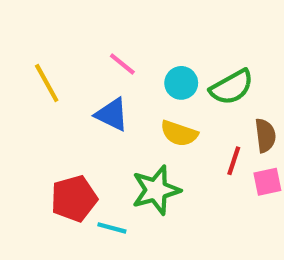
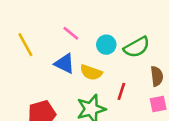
yellow semicircle: (179, 133) -> (91, 72), moved
red line: (234, 161) -> (121, 91), moved

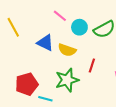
pink line: (71, 33) -> (60, 16), moved

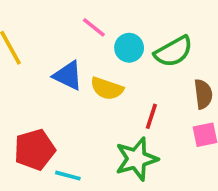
green star: (67, 80) -> (136, 159), moved

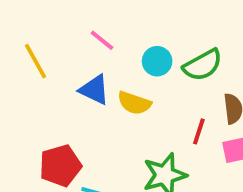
pink line: (94, 27) -> (102, 40), moved
red line: (151, 116) -> (199, 131), moved

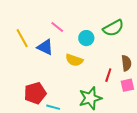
green semicircle: (203, 65) -> (113, 28), moved
blue triangle: (94, 90) -> (45, 47), moved

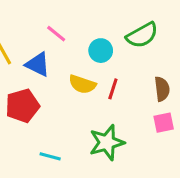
red line: (108, 75) -> (113, 89), moved
red pentagon: (35, 93) -> (22, 106), moved

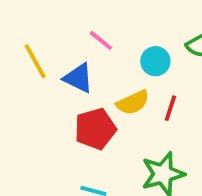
yellow semicircle: (82, 84) -> (133, 103), turned -44
red pentagon: (22, 106) -> (95, 129), moved

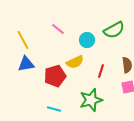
blue triangle: (78, 78) -> (26, 64), moved, turned -36
red line: (170, 108) -> (101, 71), moved

